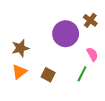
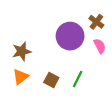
pink semicircle: (92, 54) -> (100, 46), moved
green line: (82, 74) -> (78, 79), moved

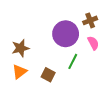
brown cross: (96, 22) -> (90, 20), turned 32
green line: (78, 79) -> (73, 61), moved

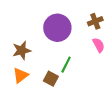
purple circle: (66, 34) -> (57, 28), moved
green line: (73, 61) -> (66, 65), moved

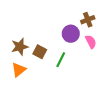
purple circle: (57, 28) -> (71, 34), moved, size x0.7
brown square: (51, 79) -> (40, 52), moved

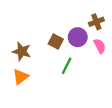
brown star: (20, 47) -> (22, 51), turned 30
brown square: (40, 52) -> (56, 42), moved

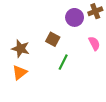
brown cross: (96, 22) -> (95, 11), moved
purple circle: (78, 37) -> (75, 17), moved

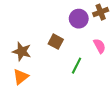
green line: (63, 62) -> (77, 66), moved

